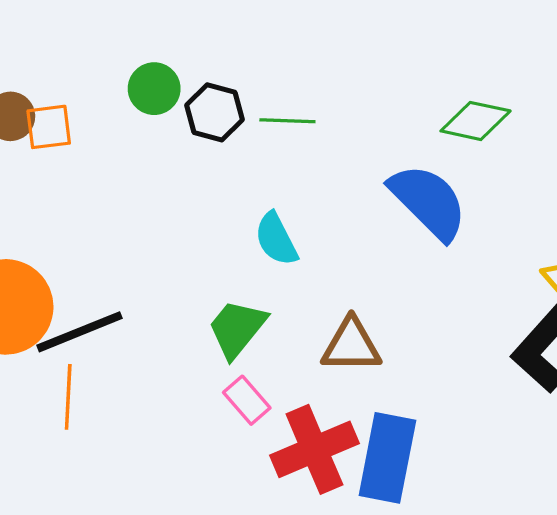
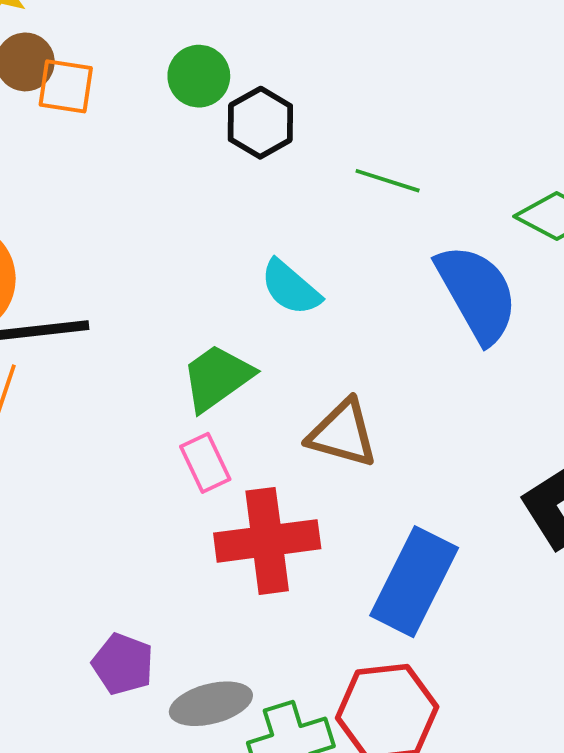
green line: (287, 121) -> (388, 181), moved
cyan semicircle: (276, 239) -> (291, 288), turned -38
blue rectangle: (387, 458) -> (414, 582), moved

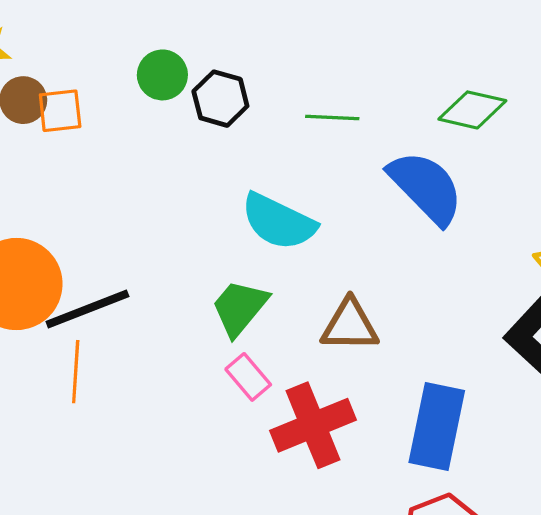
cyan semicircle: (291, 288) -> (278, 222), size x1.4

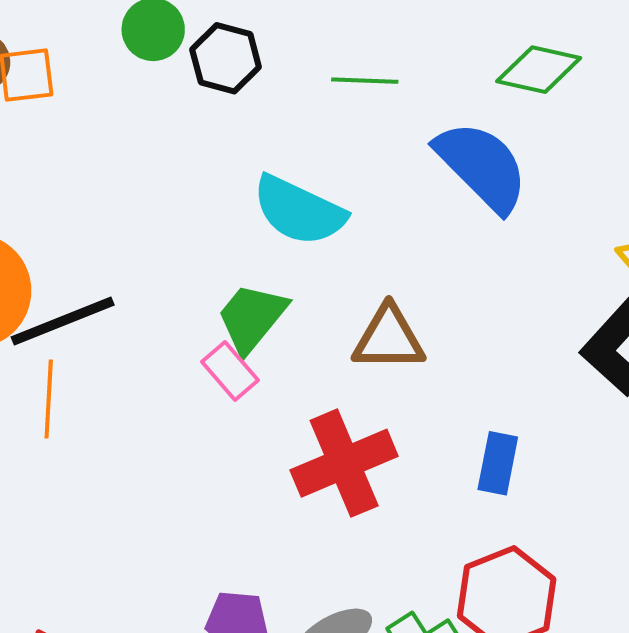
pink rectangle: (248, 377) -> (230, 371), moved
blue rectangle: (437, 426) -> (498, 463), size x0.6

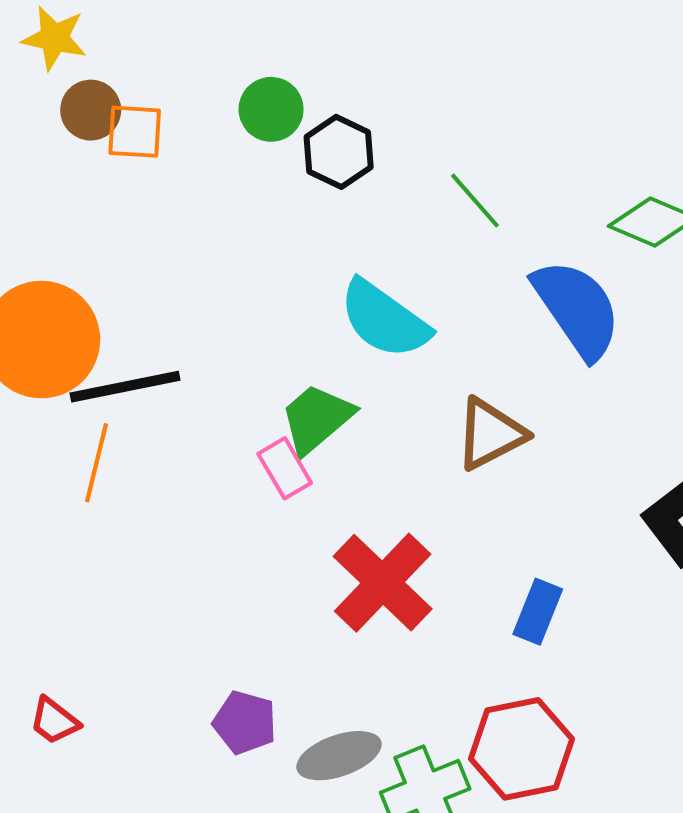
green line: (365, 81) -> (475, 200), turned 36
brown triangle: (389, 338) -> (490, 434), moved, turned -38
red cross: (344, 463) -> (383, 583), turned -34

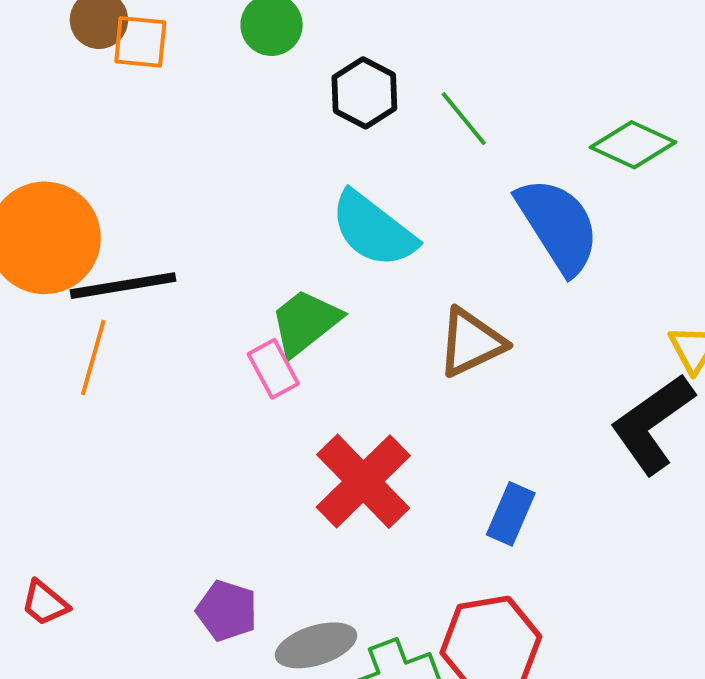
black hexagon: (339, 152) -> (364, 93), moved

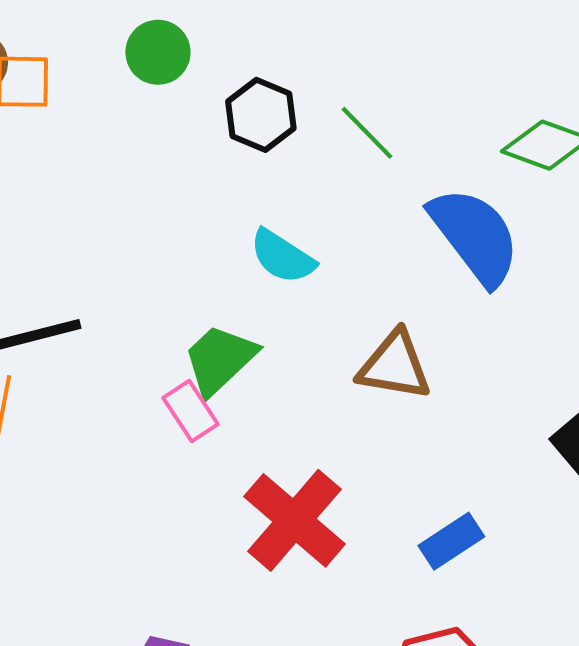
cyan semicircle: (373, 229) -> (282, 257), size x0.7
brown triangle: (471, 342) -> (395, 366), turned 40
blue rectangle: (511, 514) -> (451, 541), turned 38

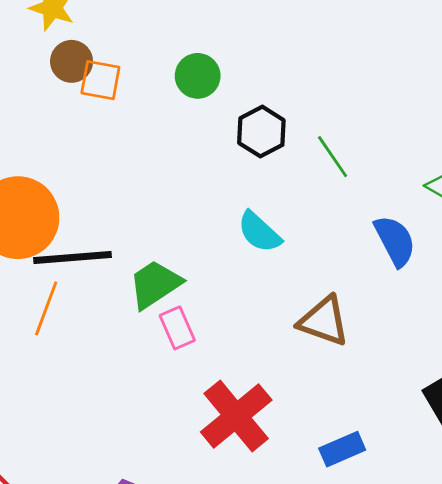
blue semicircle: (475, 236) -> (395, 241), size x0.7
green trapezoid: (220, 360) -> (155, 284), moved

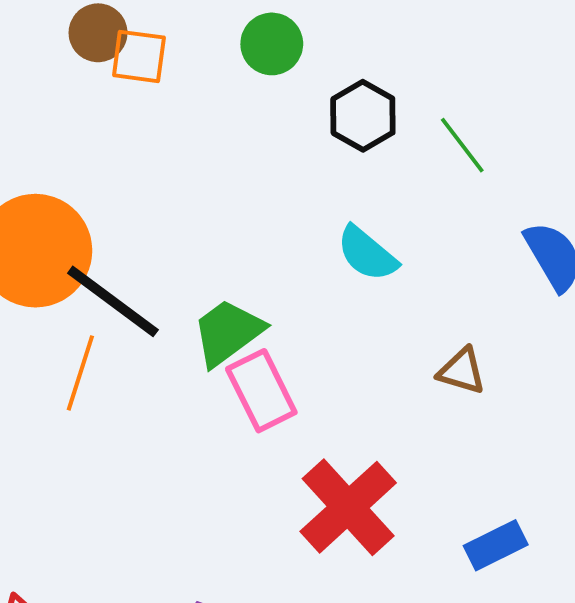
black line: (72, 258) -> (113, 301), turned 44
brown triangle: (324, 321) -> (462, 371), size x0.7
pink rectangle: (177, 328) -> (261, 391), size x1.4

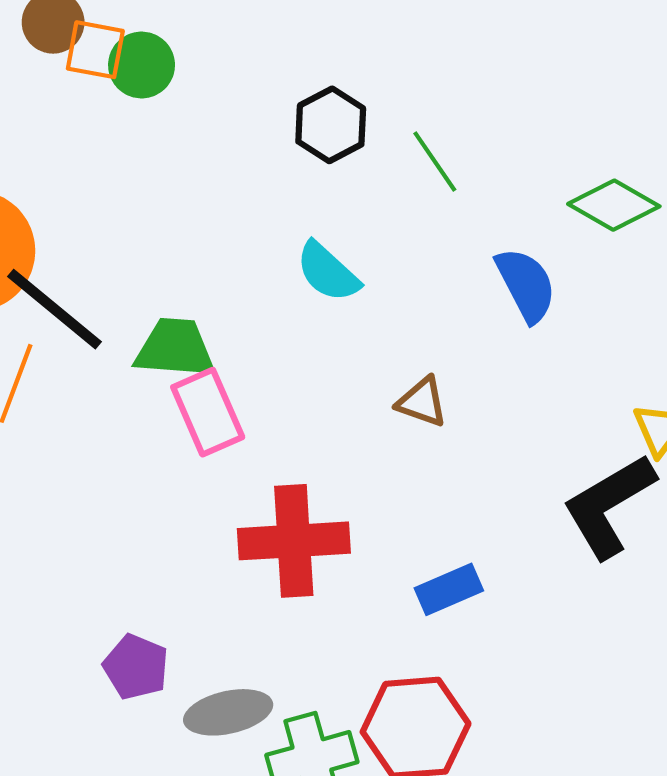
green circle: (272, 44) -> (142, 65), moved
green trapezoid: (228, 332) -> (175, 348), turned 38
red cross: (348, 507) -> (294, 541), turned 36

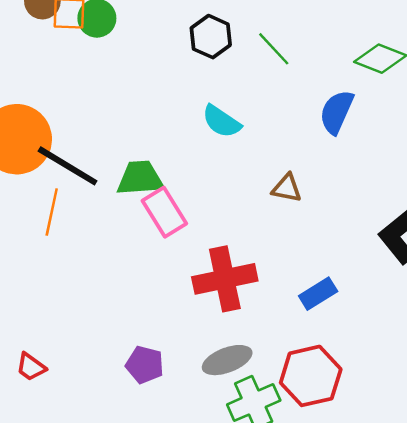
blue semicircle: (526, 285) -> (337, 112), turned -120
gray ellipse: (228, 712) -> (227, 360), moved

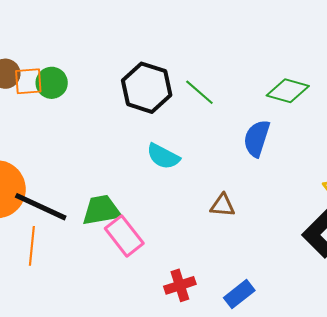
black hexagon: (211, 37) -> (147, 88), size x1.4
red cross: (225, 279) -> (180, 285), size x0.6
blue rectangle: (318, 294) -> (239, 294), moved

